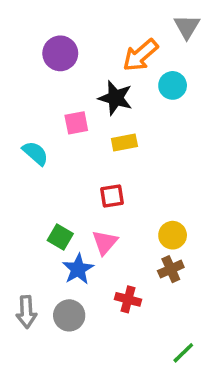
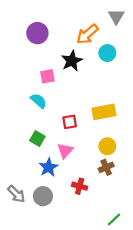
black star: (116, 98) -> (72, 61), turned 30
yellow rectangle: (124, 143) -> (104, 112), moved, size x1.5
cyan semicircle: (35, 153) -> (39, 101), moved
green square: (60, 237) -> (37, 138), moved
gray arrow: (26, 312) -> (16, 194), turned -42

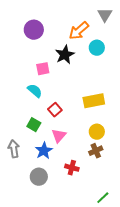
red square: (70, 122) -> (55, 110), moved, turned -32
gray arrow: (16, 194) -> (14, 149), moved, turned -144

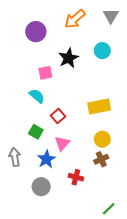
orange arrow: (79, 31) -> (75, 19), moved

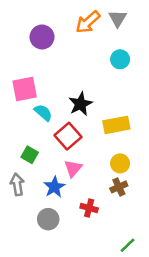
gray triangle: (111, 16) -> (118, 18), moved
black star: (69, 58) -> (80, 104), moved
pink square: (45, 73) -> (25, 89), moved, size x1.5
red square: (58, 116) -> (68, 136), size x1.5
green square: (36, 132) -> (30, 155), moved

